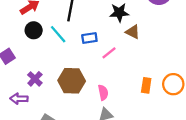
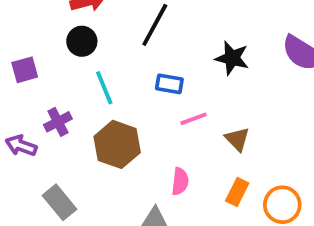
brown triangle: (133, 32) -> (237, 139), moved
cyan line: (58, 34) -> (104, 88), moved
pink semicircle: (103, 93) -> (180, 181), moved

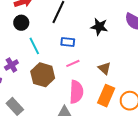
pink line: (193, 119) -> (73, 63), moved
pink semicircle: (180, 181) -> (76, 92), size x1.6
orange rectangle: (237, 192) -> (106, 96), size x1.5

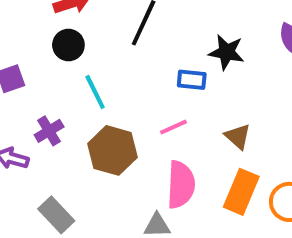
blue rectangle: (68, 42) -> (192, 80), moved

